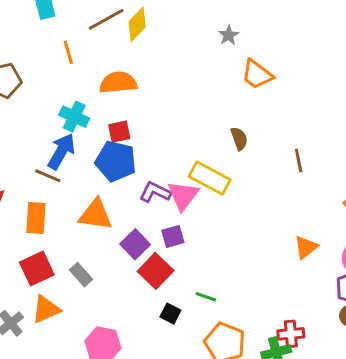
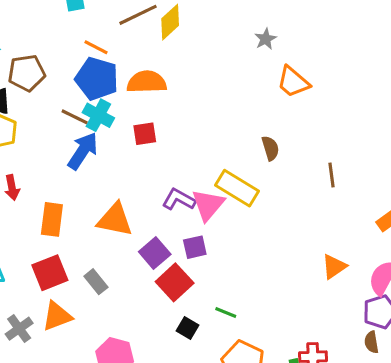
orange line: (68, 52) -> (96, 47), turned -50
blue pentagon: (116, 161) -> (97, 79), moved
brown line: (48, 176) -> (75, 117), moved

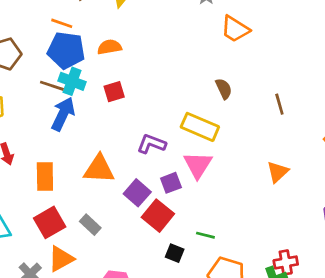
orange semicircle: (147, 82) -> (109, 47), size x0.7
pink triangle: (208, 205) -> (198, 165), moved
orange triangle: (334, 267) -> (278, 172), moved

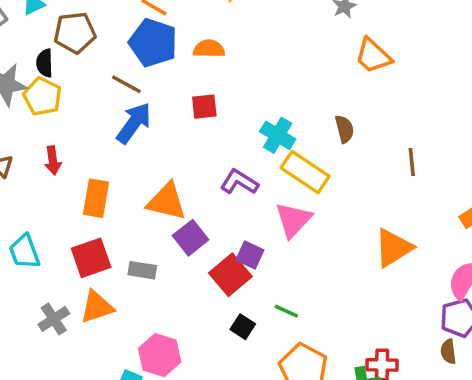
cyan cross: (72, 81) -> (278, 135), moved
orange triangle: (278, 172) -> (393, 248), size x1.4
purple square: (171, 183) -> (250, 255), moved, turned 35
purple square: (137, 193) -> (191, 238), moved
gray rectangle: (90, 225) -> (142, 270), turned -45

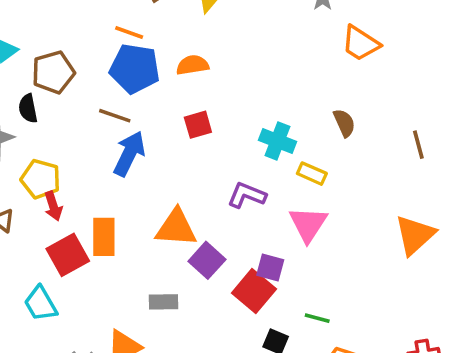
yellow pentagon: (42, 96) -> (41, 179), moved
yellow rectangle: (305, 172) -> (312, 174), size x0.6
red square: (91, 258) -> (68, 255), moved

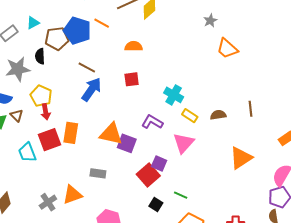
blue pentagon: (135, 69) -> (77, 31), moved
brown semicircle: (344, 123) -> (218, 115), moved, turned -84
purple square: (207, 260) -> (127, 143), moved, turned -30
cyan trapezoid: (41, 304) -> (27, 152), moved

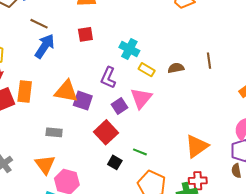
purple L-shape: (152, 122) -> (108, 78), turned -95
orange triangle: (241, 158) -> (197, 146), moved
purple square: (159, 164) -> (119, 106), moved, turned 35
orange triangle: (72, 195) -> (45, 165), moved, turned -45

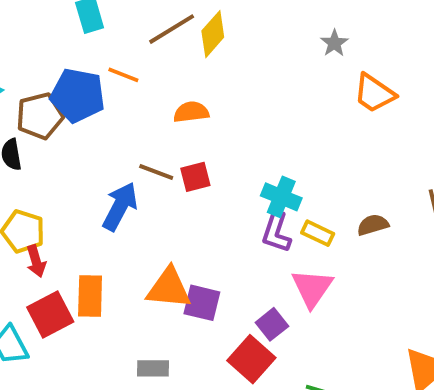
brown line: (39, 24) -> (156, 172), moved
purple L-shape: (108, 78) -> (276, 232), moved
purple square: (119, 106) -> (272, 324), moved

